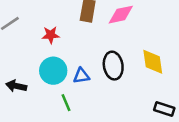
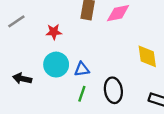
black ellipse: (113, 66) -> (113, 90), moved
green line: (66, 103) -> (82, 94), moved, turned 42

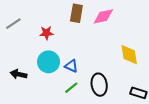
blue triangle: (82, 69) -> (71, 66), turned 32
green line: (82, 94) -> (71, 88), turned 32

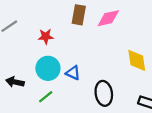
green line: (71, 88) -> (46, 97), moved

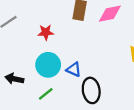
black ellipse: (104, 93) -> (91, 90), moved

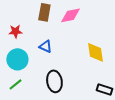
blue triangle: (74, 69) -> (45, 46), moved

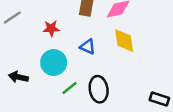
yellow diamond: (95, 52) -> (124, 41), moved
green line: (15, 84) -> (69, 88), moved

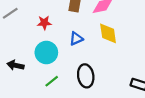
blue triangle: (88, 47) -> (76, 39), turned -48
green line: (69, 88) -> (52, 81), moved

